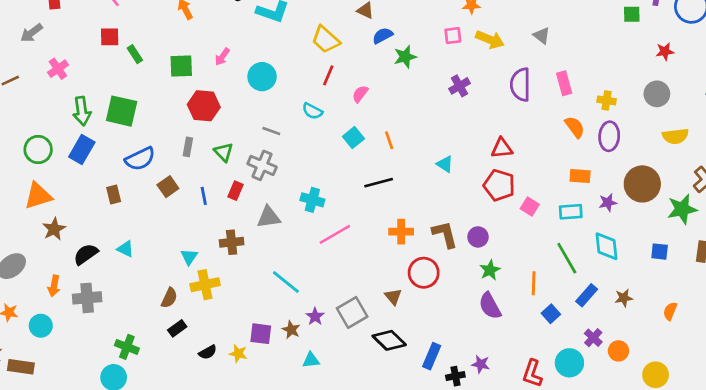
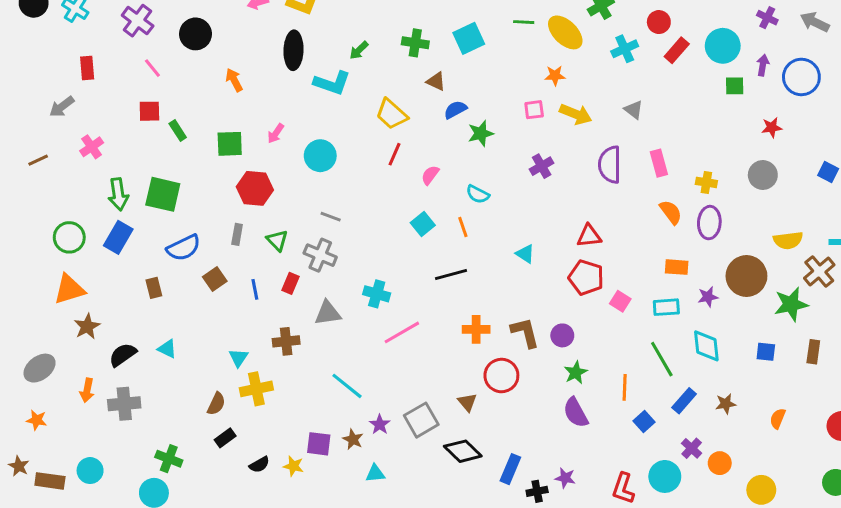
cyan semicircle: (312, 111) -> (478, 194), moved
yellow semicircle: (675, 136) -> (788, 240), moved
cyan circle: (41, 326) -> (90, 471), moved

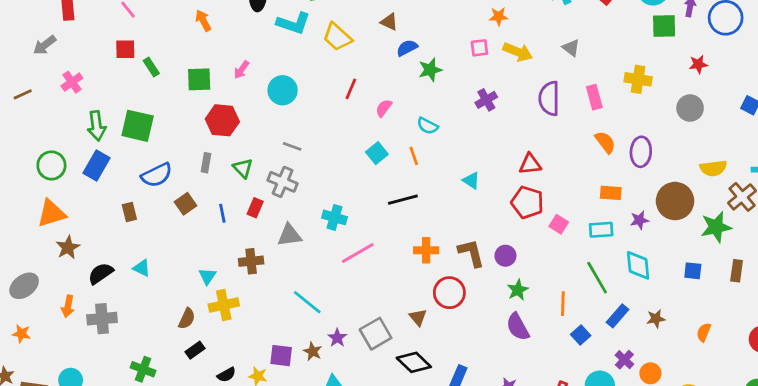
green square: (735, 86) -> (664, 26), size x1.4
yellow trapezoid: (392, 114) -> (337, 37), moved
yellow cross: (706, 182) -> (638, 79), moved, size x1.4

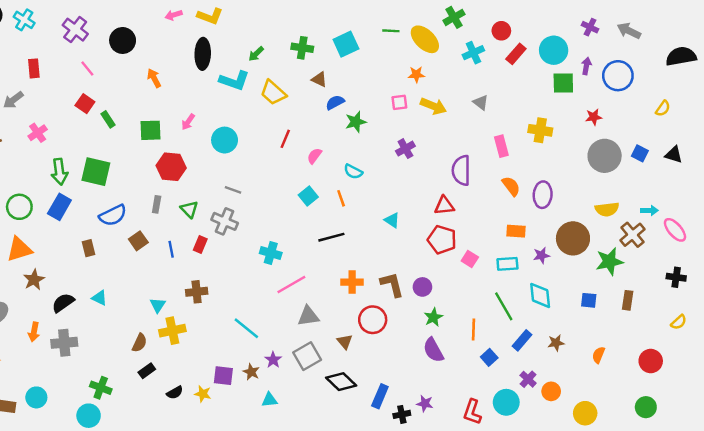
red square: (125, 49) -> (85, 104), turned 36
purple semicircle: (549, 98) -> (461, 170), moved
gray circle: (690, 108) -> (605, 156), moved, size x1.4
gray triangle: (289, 235) -> (308, 316), moved

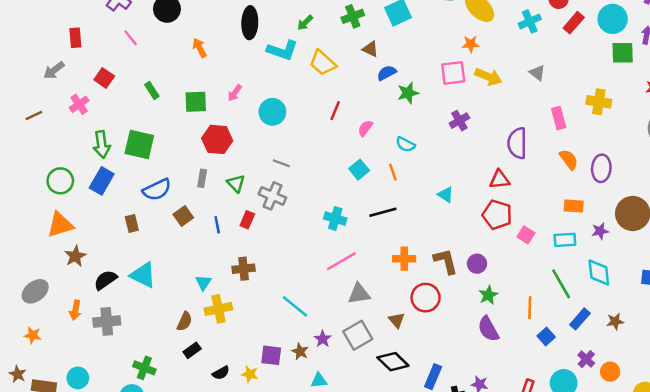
green cross: (302, 48) -> (353, 16), turned -30
pink square: (399, 102) -> (453, 73), size x1.5
red square: (85, 104) -> (104, 78), moved
cyan cross: (271, 253) -> (335, 219), moved
cyan triangle: (99, 298) -> (143, 275), size x1.6

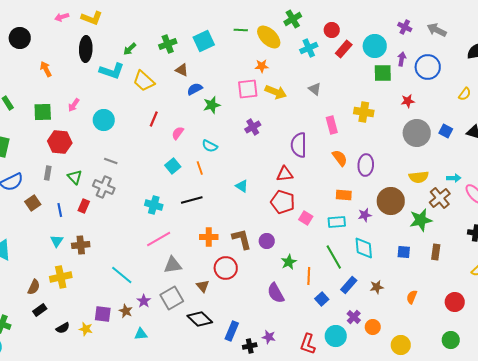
cyan triangle: (203, 283) -> (57, 241), moved
green star: (488, 295) -> (289, 262), moved

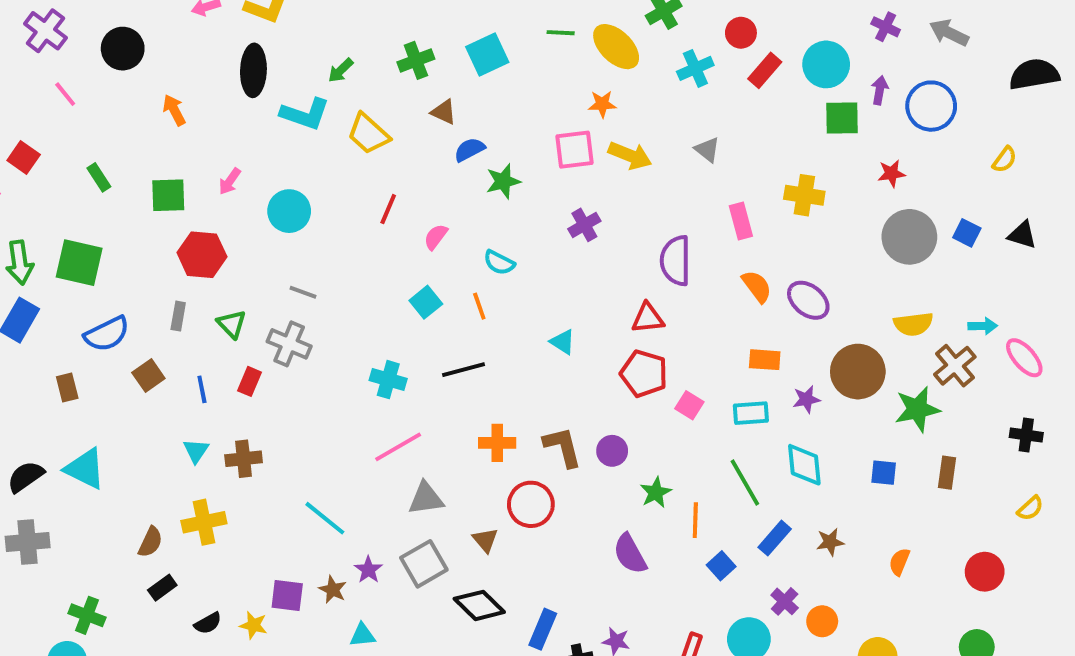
purple ellipse: (366, 165) -> (808, 300), turned -55

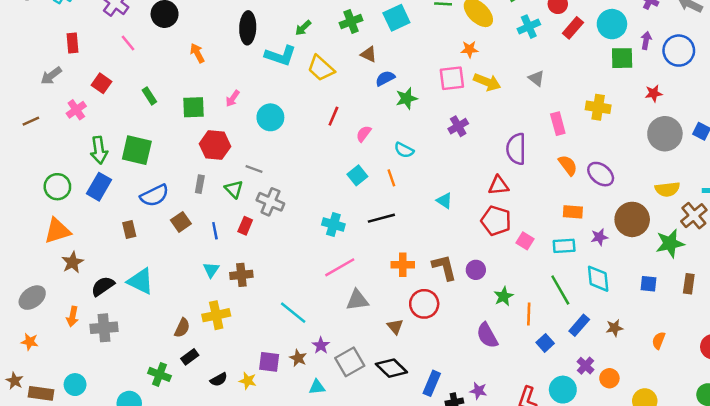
gray line: (303, 292) -> (254, 169), moved
gray square: (424, 564) -> (350, 362), moved
green cross: (87, 615) -> (159, 374), moved

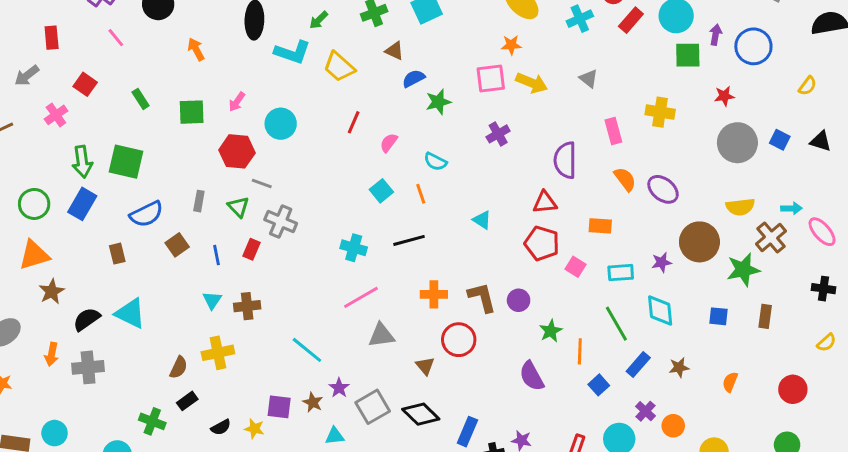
red hexagon: (215, 145) -> (237, 151), moved
orange rectangle: (573, 212) -> (600, 226), moved

